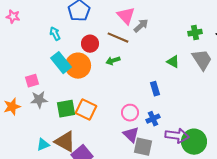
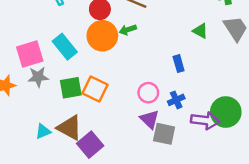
cyan rectangle: (61, 63) -> (65, 47), moved
orange circle: (78, 66) -> (102, 36), moved
pink square: (32, 81) -> (30, 54), size x1.6
green circle: (194, 142) -> (226, 112), moved

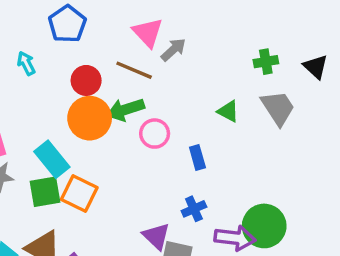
green arrow: (128, 30) -> (125, 110), size x1.5
cyan rectangle: (65, 47) -> (52, 159), moved
pink circle: (148, 93) -> (155, 134), moved

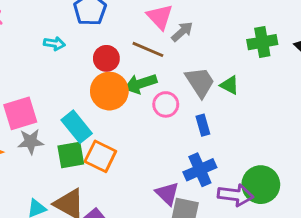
green cross: (266, 62) -> (262, 42), size x1.4
cyan arrow: (26, 63) -> (54, 44), turned 126
gray trapezoid: (278, 108) -> (200, 82), moved
blue cross: (194, 209) -> (200, 170), size x1.5

